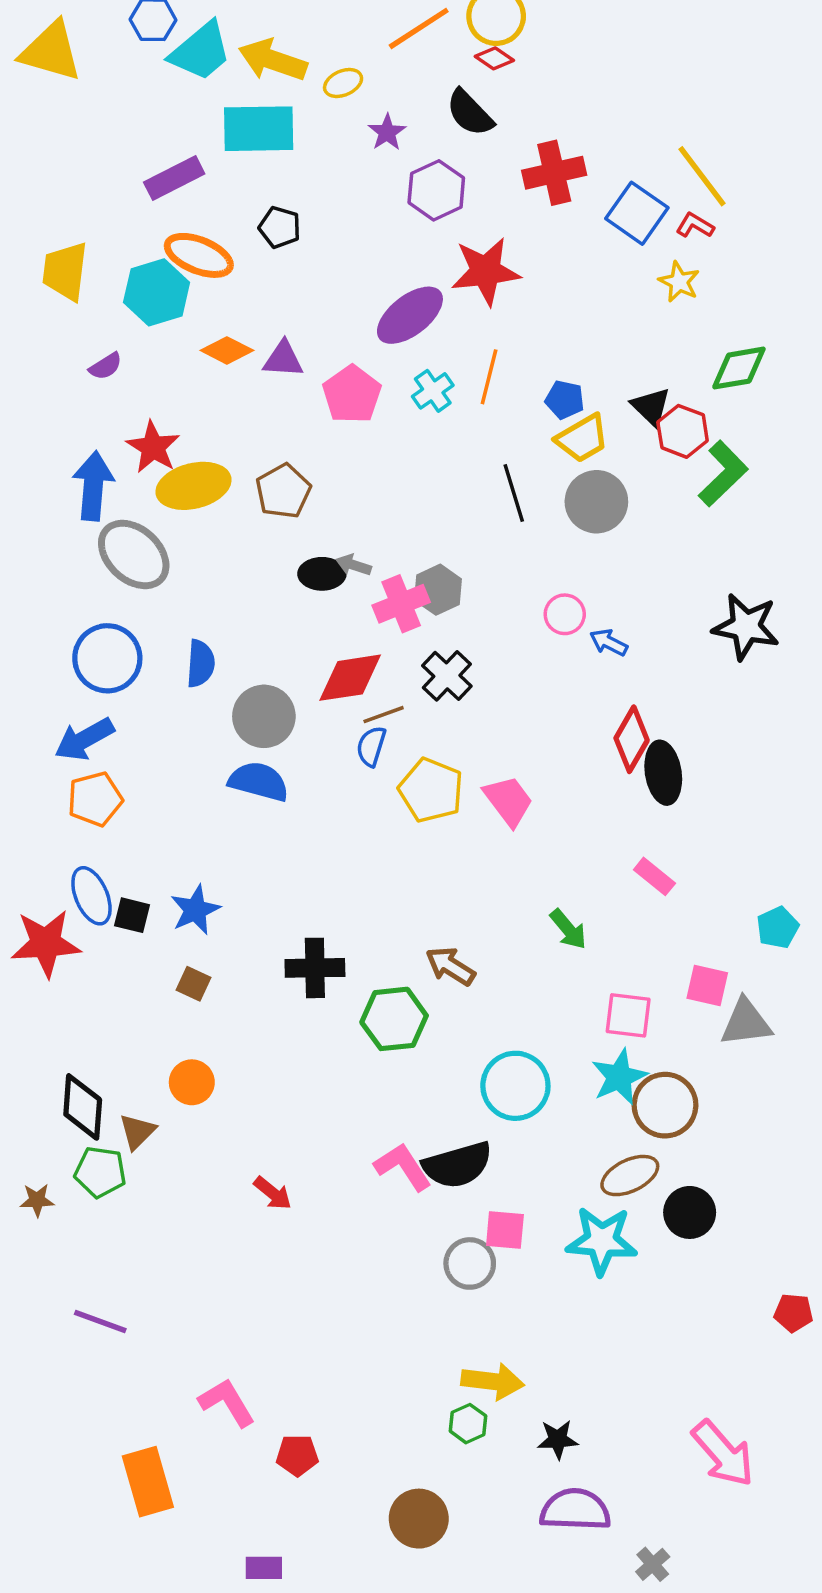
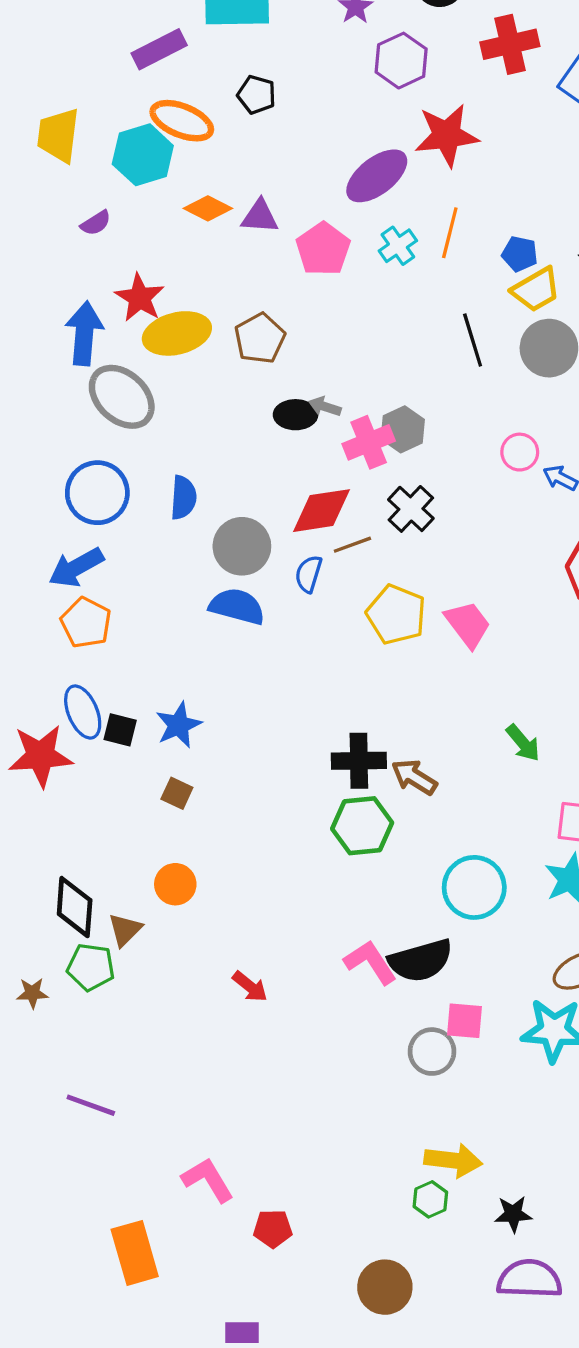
blue semicircle: (371, 746) -> (309, 574), moved
orange pentagon: (95, 799) -> (86, 623), turned -30
black cross: (315, 968) -> (359, 761), moved

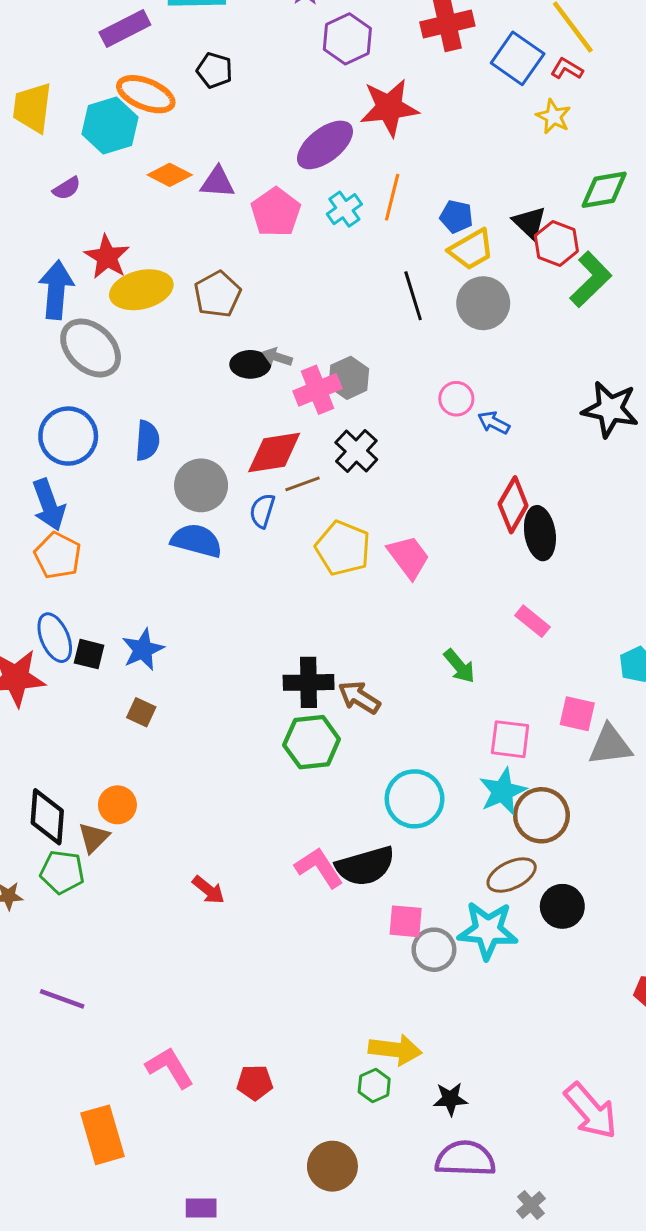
blue arrow: (76, 567) -> (49, 505), turned -81
orange circle: (175, 884) -> (117, 805), moved
gray circle: (432, 1052) -> (434, 950), moved
red pentagon: (273, 1229) -> (255, 1083), moved

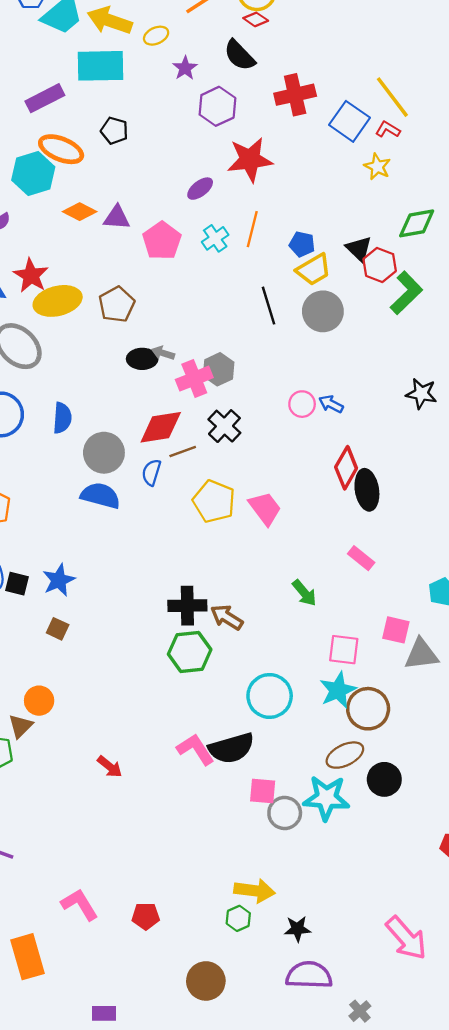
purple ellipse: (325, 145) -> (200, 189), size x0.6
pink circle: (456, 399) -> (302, 404), moved
black star: (610, 409) -> (421, 394), size x0.7

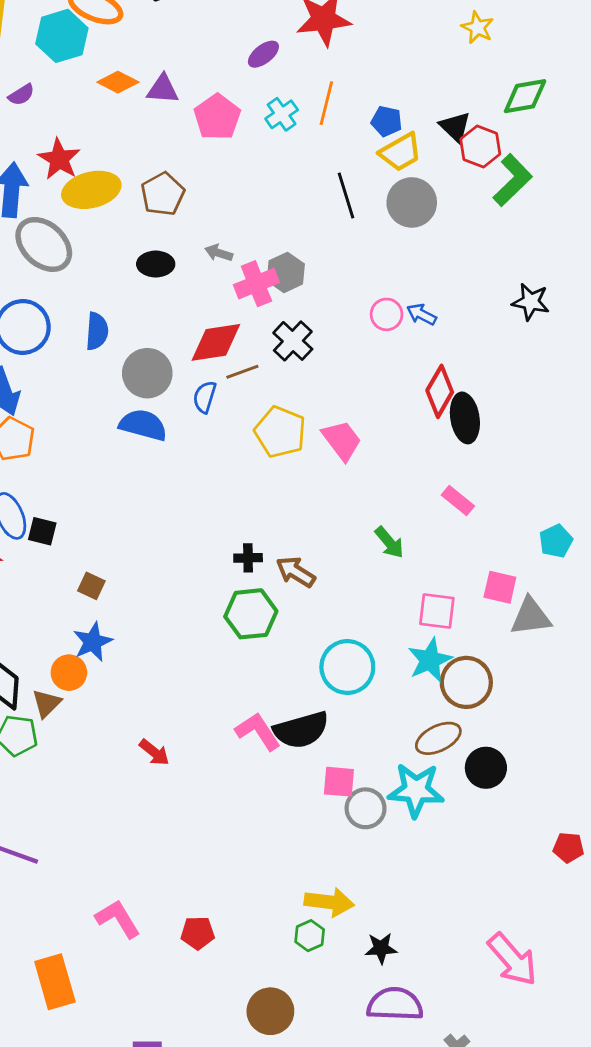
black ellipse: (142, 359) -> (156, 264), moved
blue star: (59, 580) -> (93, 642), moved
black cross: (187, 606) -> (248, 558), size x0.6

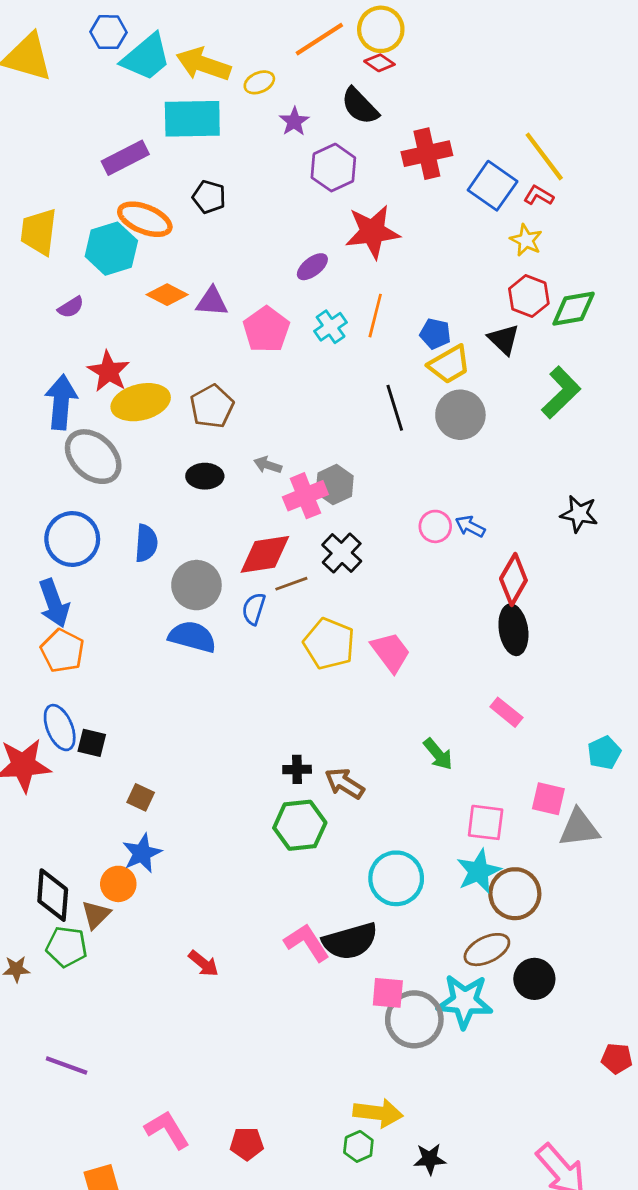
red hexagon: (480, 146) -> (529, 296), moved
red diamond: (440, 391) -> (513, 579), moved
gray circle: (366, 808) -> (414, 1019), size x1.4

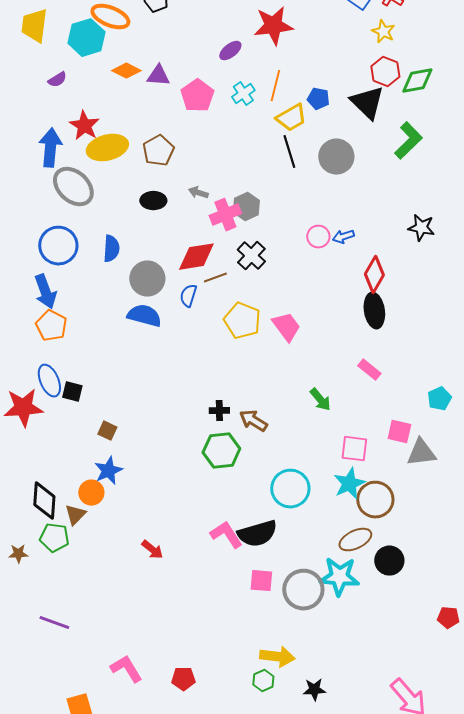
black triangle: (504, 339) -> (367, 103), size x1.5
yellow trapezoid: (449, 364) -> (291, 118), moved
blue arrow: (470, 526) -> (343, 237), turned -45
pink square: (388, 993) -> (261, 581), moved

